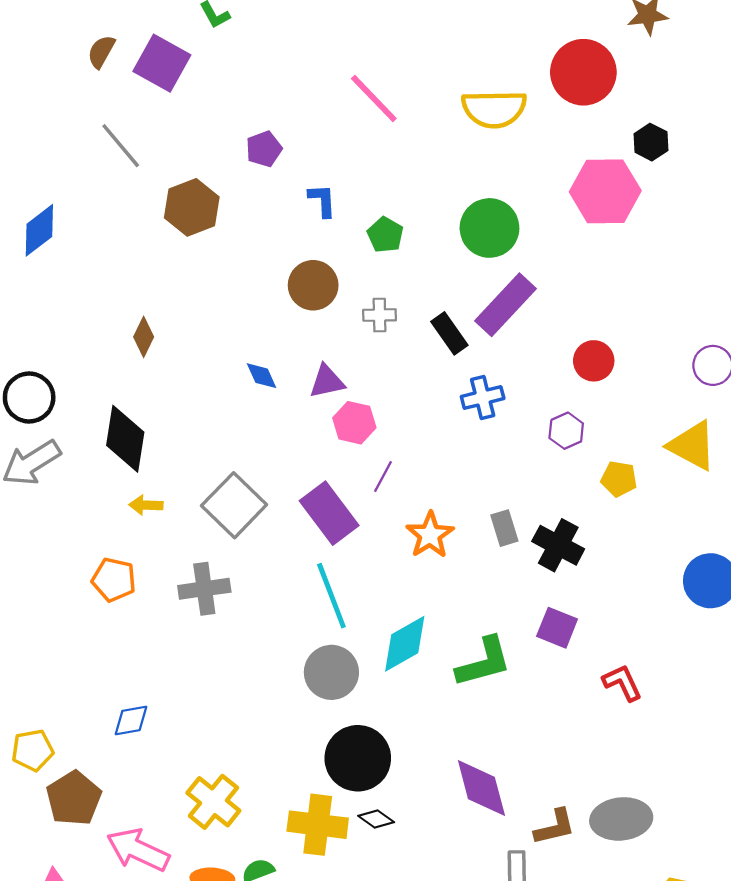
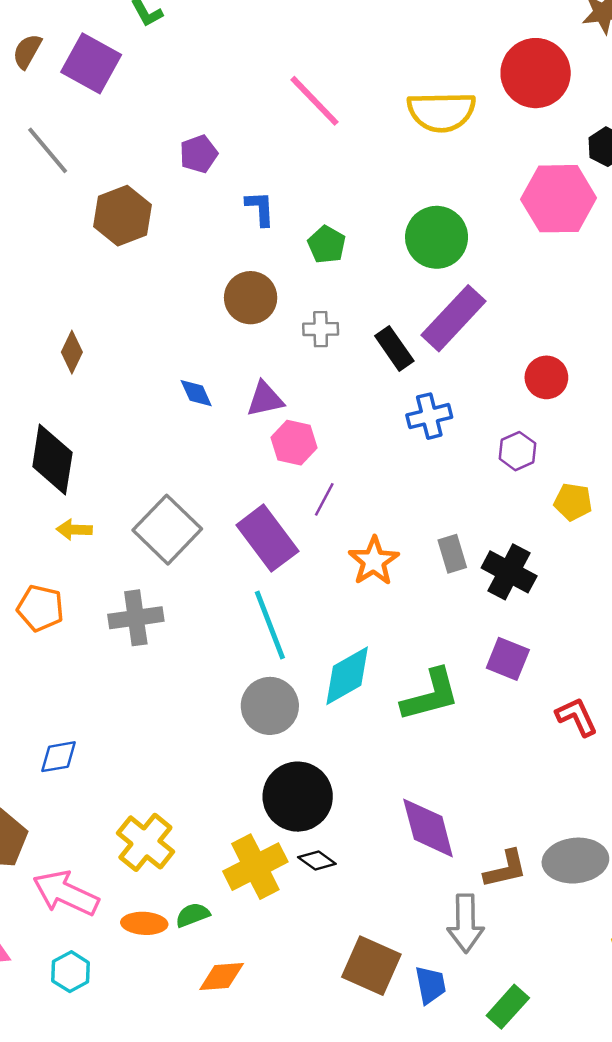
yellow cross: (318, 825) -> (255, 867), turned -34

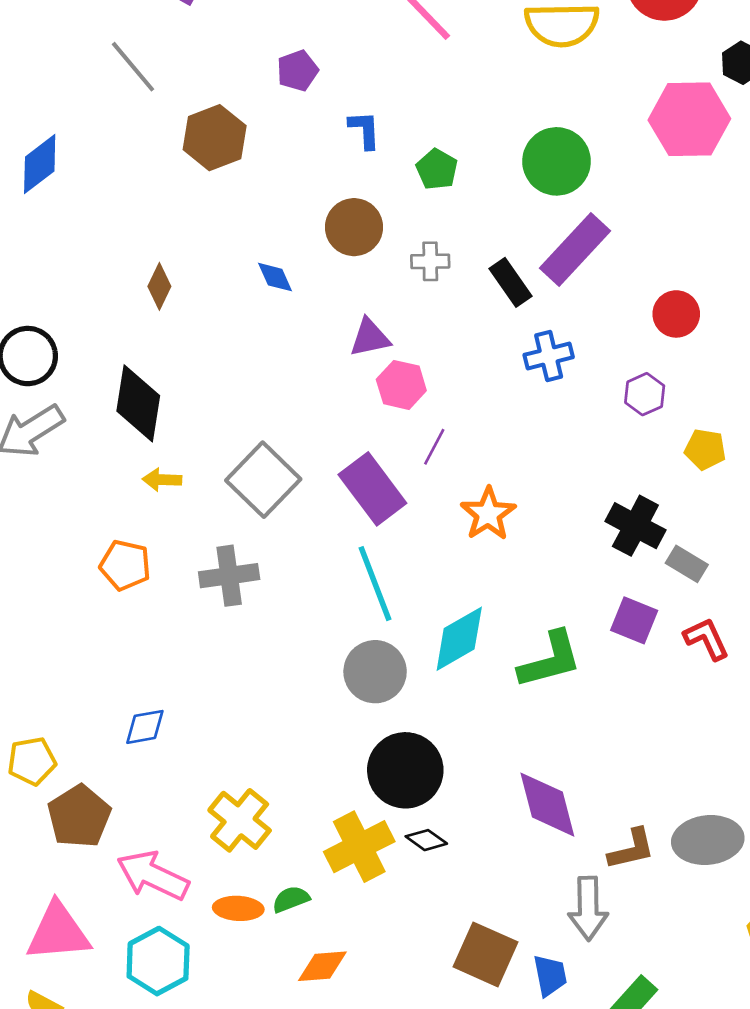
blue diamond: (196, 393) -> (275, 277), moved
gray rectangle: (452, 554) -> (687, 564), moved, turned -42
red L-shape: (577, 717) -> (706, 639), moved
cyan hexagon: (71, 972) -> (158, 961), size x1.5

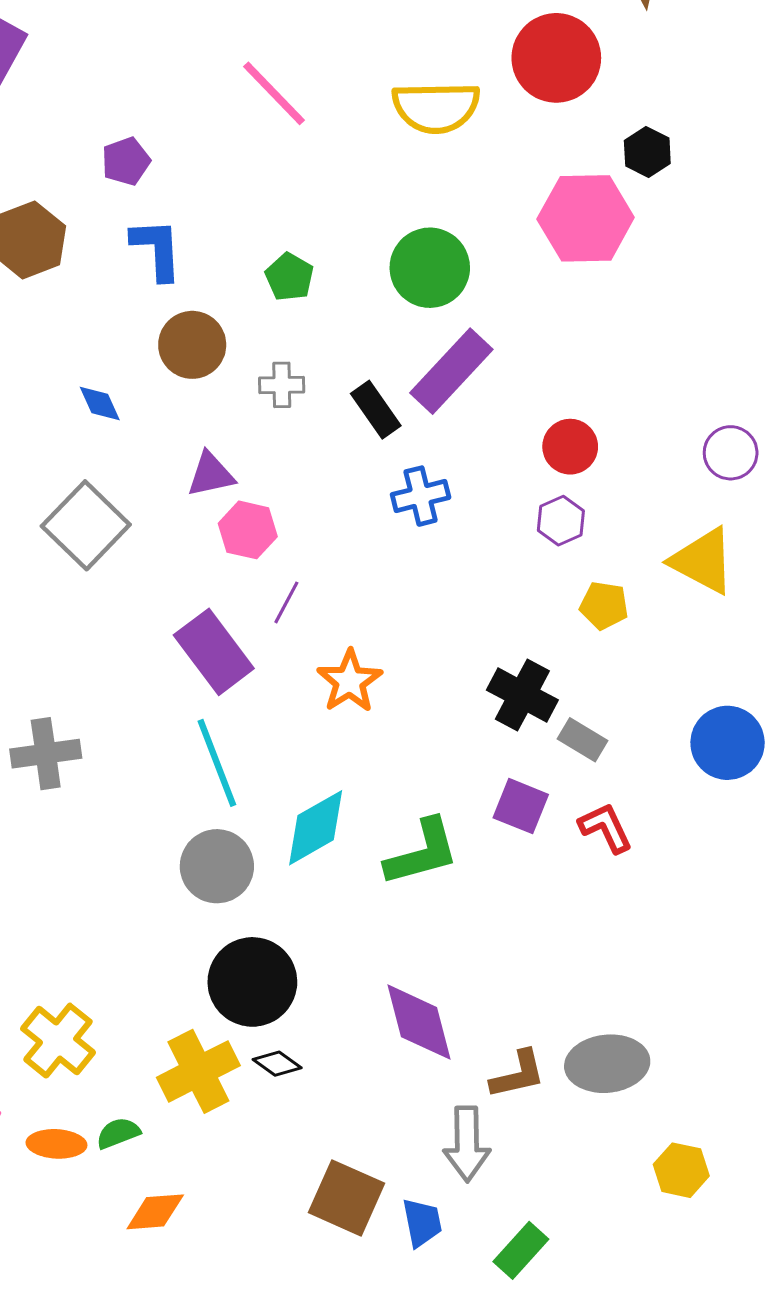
blue L-shape: (365, 130) -> (157, 249), moved, size x1.4
purple hexagon: (645, 394) -> (561, 521), moved
gray square: (263, 480) -> (86, 525), moved

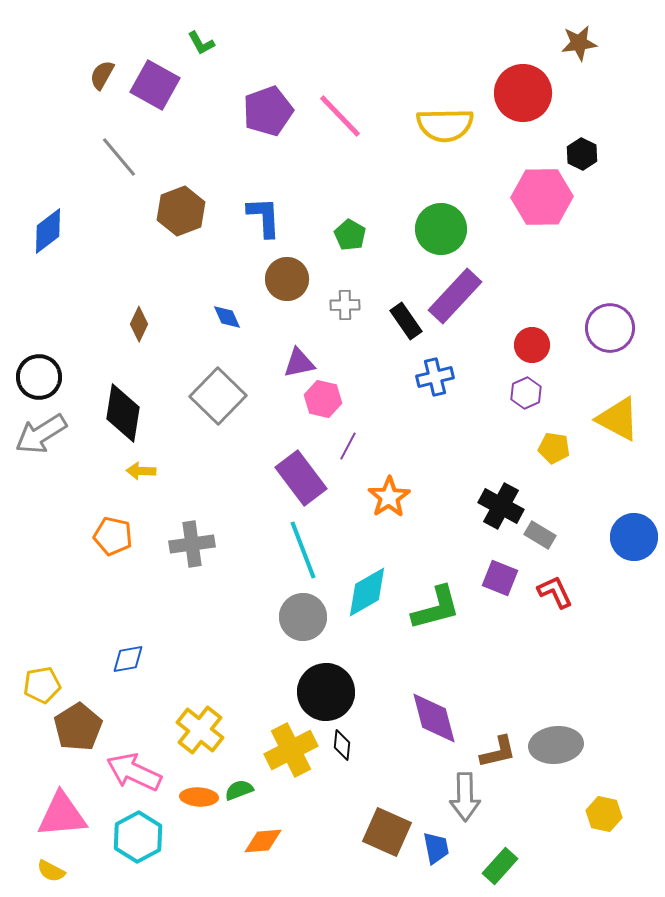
purple pentagon: (126, 161) -> (268, 111), moved, size x1.6
purple circle: (731, 453) -> (610, 328), moved, size x1.4
black diamond: (277, 1064) -> (342, 745), turned 60

